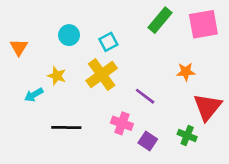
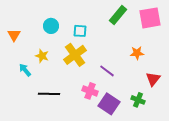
cyan square: (108, 42) -> (80, 31), turned 32
cyan arrow: (34, 95) -> (25, 70), turned 80
red triangle: (208, 107) -> (153, 79), size x0.7
purple square: (148, 141) -> (109, 104), size x1.5

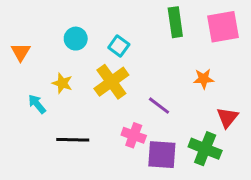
green rectangle: (118, 15) -> (175, 22), turned -48
cyan square: (80, 31) -> (119, 46), turned 32
green cross: (138, 100) -> (205, 149), size x1.5
purple square: (109, 104) -> (162, 155), turned -30

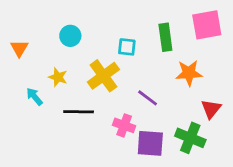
green rectangle: (175, 22) -> (165, 37), moved
cyan square: (119, 46) -> (127, 47), moved, turned -30
orange star: (204, 79) -> (189, 73), size x1.4
black line: (73, 140) -> (79, 112), moved

